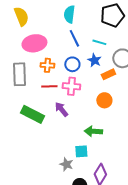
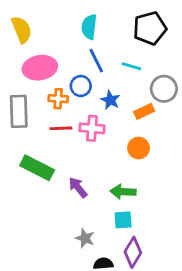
blue star: (94, 60) -> (110, 100), moved
blue circle: (72, 64) -> (81, 86), moved
purple arrow: (61, 109) -> (78, 187), moved
cyan square: (81, 151) -> (123, 220), moved

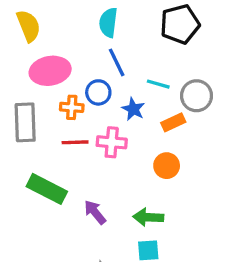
cyan line: (131, 66) -> (158, 84), moved

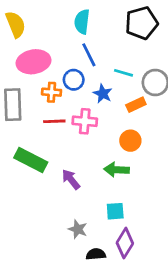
green arrow: (148, 217) -> (117, 170), moved

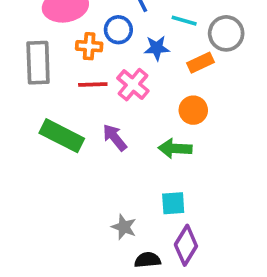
blue star: (103, 94) -> (157, 48), turned -30
pink cross: (85, 121) -> (133, 85), turned 35
purple arrow: (71, 179) -> (115, 138), moved

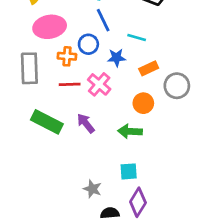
gray circle: (226, 33) -> (177, 86), moved

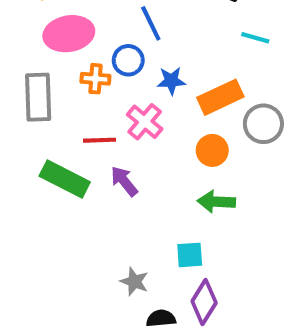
cyan line: (137, 38) -> (255, 38), moved
orange rectangle: (149, 68) -> (220, 97), size x1.5
red line: (70, 84) -> (100, 140), moved
green arrow: (130, 131) -> (216, 202), moved

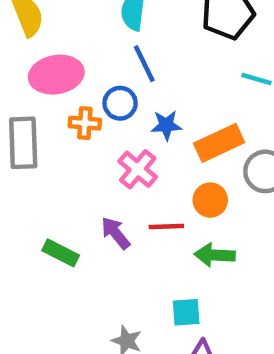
red line: (100, 140) -> (166, 226), moved
green rectangle: (65, 179) -> (61, 253), moved, size x0.7

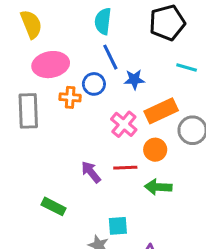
blue star: (166, 125) -> (134, 79), moved
pink cross: (138, 169) -> (124, 124), moved
green rectangle: (61, 253) -> (54, 206), moved
cyan square: (186, 312) -> (118, 226), moved

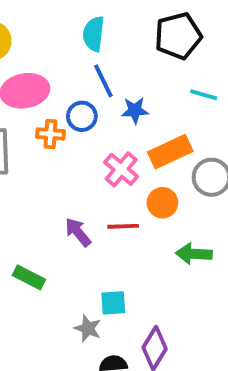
green arrow: (158, 187) -> (194, 254), moved

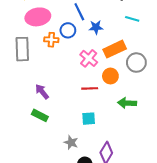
purple arrow: (78, 232) -> (42, 92), moved
cyan square: (113, 303) -> (89, 119), moved

